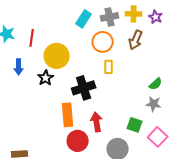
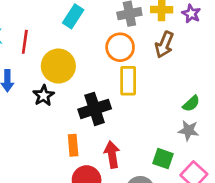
cyan rectangle: (84, 19) -> (73, 16), moved
yellow rectangle: (109, 67) -> (128, 81), size x1.5
orange rectangle: (68, 115) -> (73, 145), size x0.7

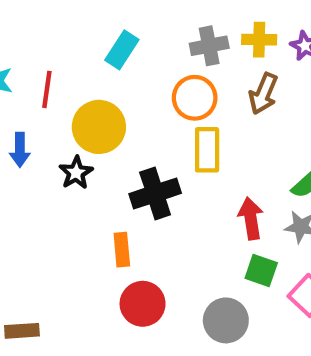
red arrow: (112, 155) -> (251, 218), moved

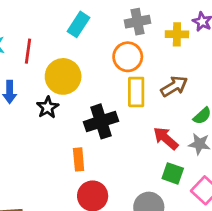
yellow cross: (259, 40) -> (177, 34), moved
brown arrow: (263, 94) -> (174, 86), moved, turned -144
red arrow: (251, 218) -> (166, 138), turned -40

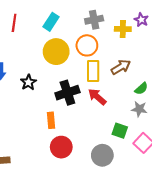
red line: (28, 51) -> (14, 23), moved
yellow circle: (63, 76) -> (56, 52), moved
red arrow: (166, 138) -> (97, 97), moved

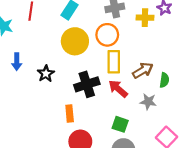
brown arrow: (121, 67) -> (143, 70), moved
green semicircle: (141, 89) -> (164, 80), turned -40
gray star: (139, 109) -> (148, 102), moved
green square: (120, 131) -> (120, 124), moved

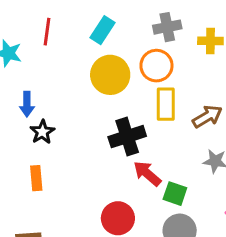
black star: (46, 74) -> (42, 132), moved
red arrow: (118, 89) -> (147, 174), moved
orange rectangle: (70, 113) -> (36, 178), moved

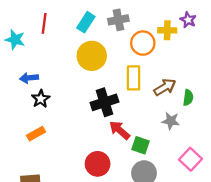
gray cross: (167, 27) -> (118, 20), moved
orange circle: (156, 66) -> (143, 43), moved
blue arrow: (27, 104) -> (29, 78), turned 84
orange rectangle: (36, 178) -> (36, 134), turned 66

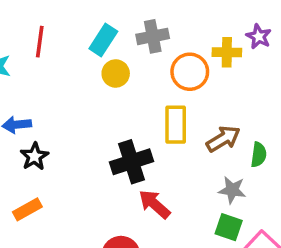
yellow circle: (92, 56) -> (116, 73), moved, size x0.6
green square: (141, 145) -> (229, 227), moved

